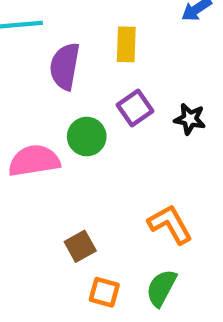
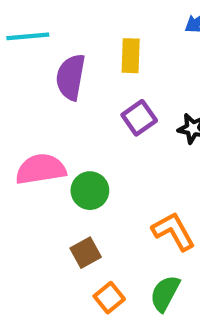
green circle: (87, 137) -> (90, 191), moved
orange square: (104, 292) -> (109, 298), turned 36

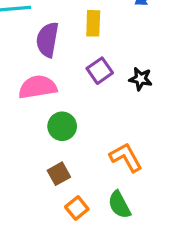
pink semicircle: (41, 169) -> (38, 87), moved
green semicircle: (165, 293) -> (119, 205), turned -56

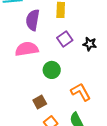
green circle: (62, 126) -> (52, 70), moved

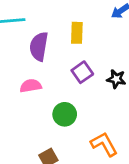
pink semicircle: (27, 49) -> (31, 86), size x0.7

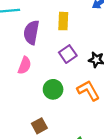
pink semicircle: (31, 86) -> (25, 65), turned 120
orange L-shape: (104, 144) -> (88, 90), moved

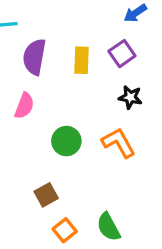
yellow rectangle: (63, 21) -> (82, 60), moved
purple square: (68, 54) -> (122, 54), moved

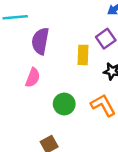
yellow rectangle: (82, 60) -> (83, 55), moved

